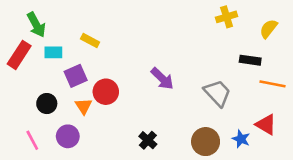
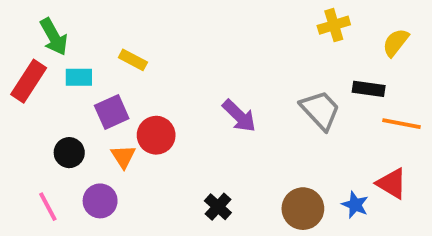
gray trapezoid: (217, 93) -> (320, 110), moved

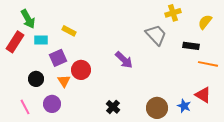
gray trapezoid: (320, 110) -> (156, 35), moved

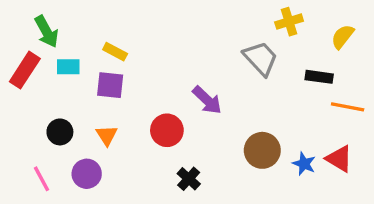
purple square: (58, 58) -> (110, 85), moved, turned 30
red circle: (81, 70) -> (167, 130), moved
blue star: (184, 106) -> (304, 164), moved
brown circle: (157, 108) -> (262, 150), moved

